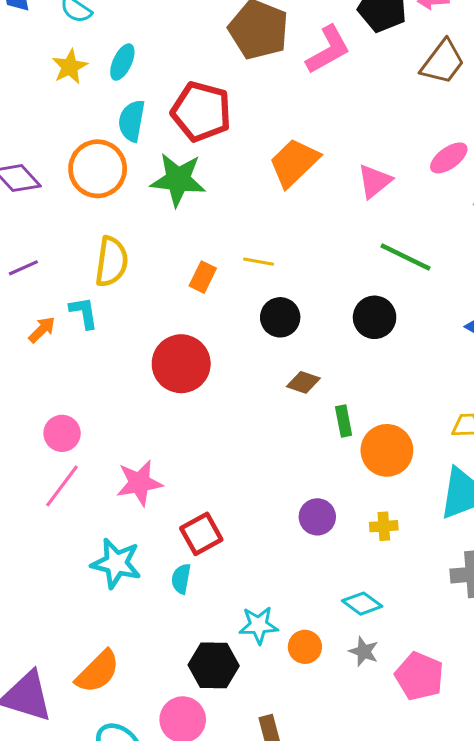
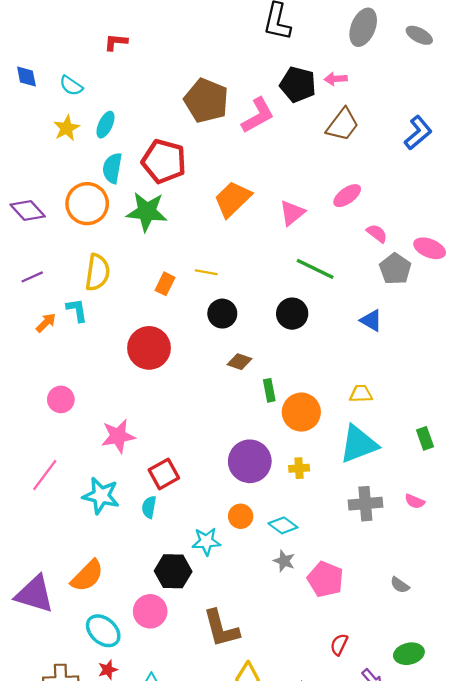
pink line: (62, 486) -> (45, 475), moved
purple circle: (317, 517) -> (250, 461), size x1.6
orange circle: (305, 647) -> (241, 516), moved

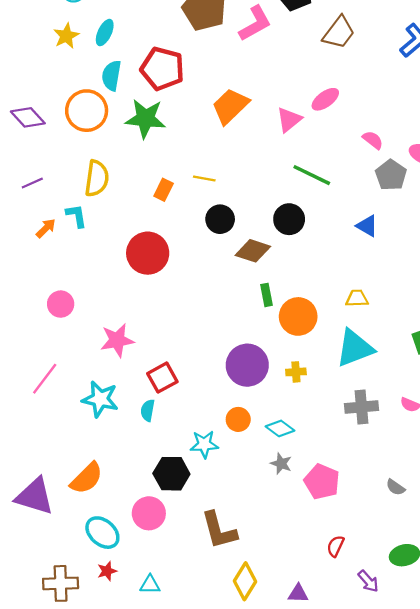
pink ellipse: (347, 196) -> (325, 99), moved
brown diamond: (239, 362) -> (253, 251), moved, size x1.4

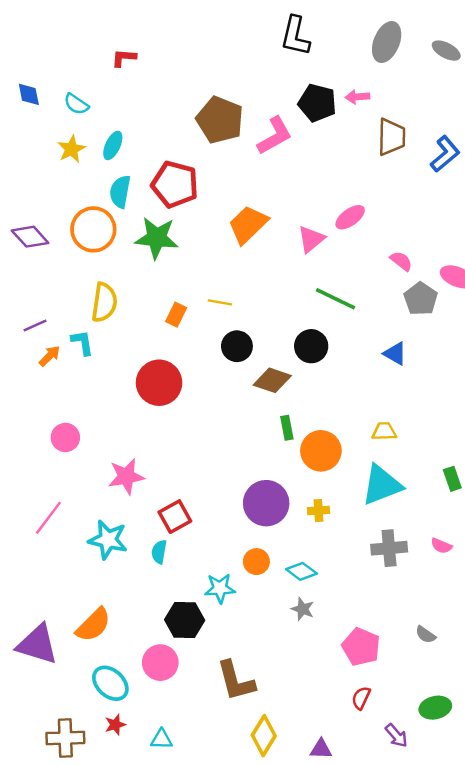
brown trapezoid: (339, 33) -> (391, 137), moved, turned -36
purple line: (32, 183) -> (35, 326), moved
pink pentagon: (322, 482) -> (361, 647), moved

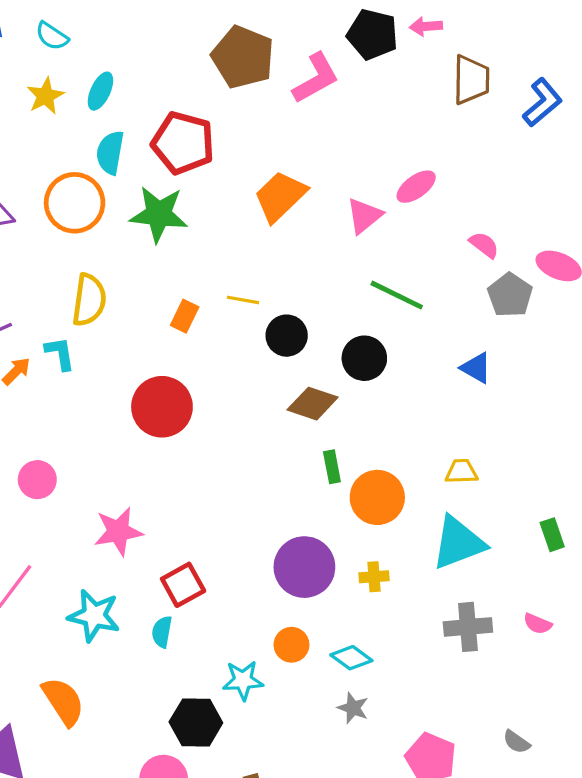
black circle: (237, 346) -> (287, 336), moved
orange semicircle: (93, 625) -> (63, 701), moved, turned -78

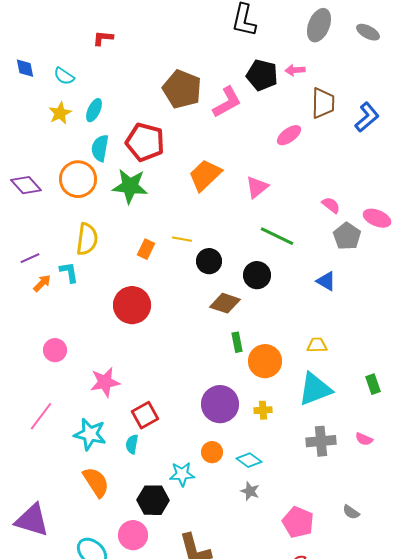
pink ellipse: (416, 187) -> (289, 135), moved
orange semicircle: (63, 701) -> (96, 482), moved

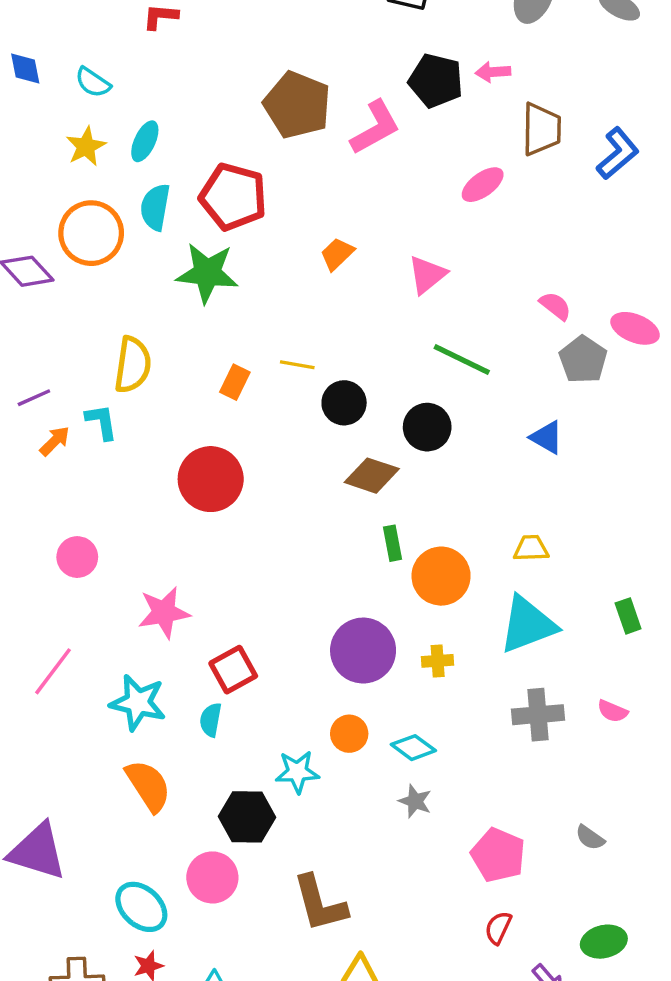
orange trapezoid: (205, 175) -> (337, 254), size x0.6
orange circle: (78, 179) -> (91, 233), moved

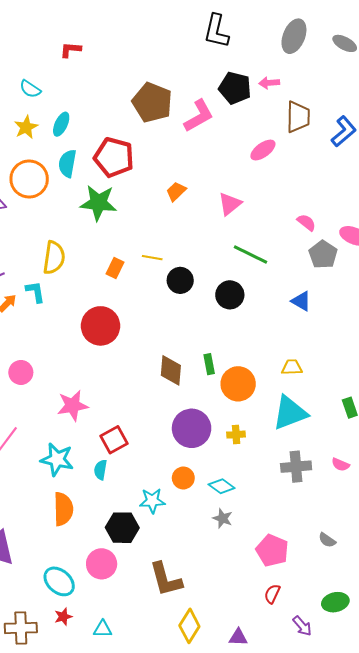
brown diamond: (372, 476) -> (171, 370), moved, turned 76
orange semicircle: (148, 786) -> (63, 509), turned 32

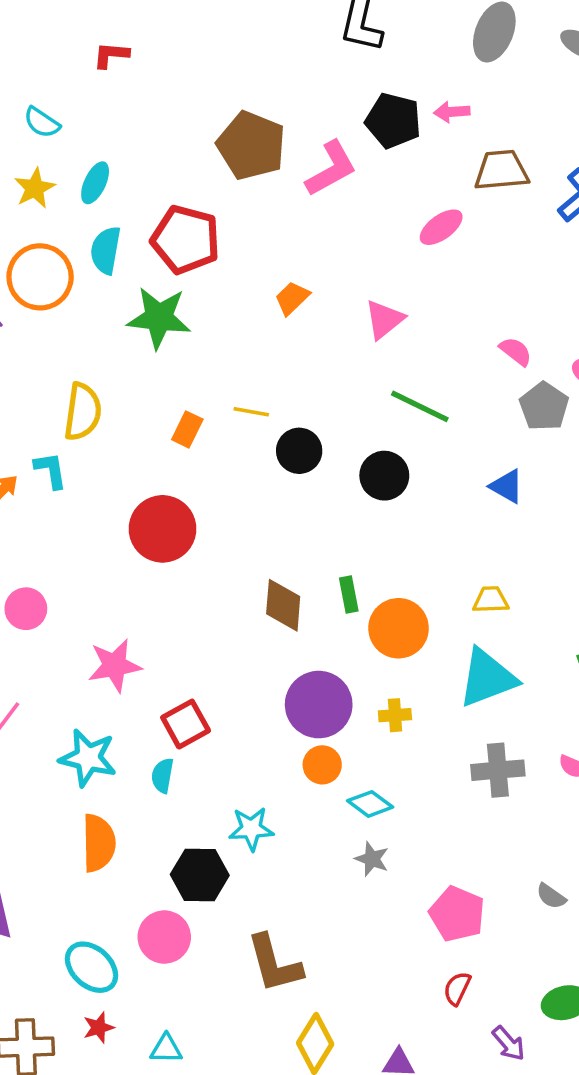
brown trapezoid: (298, 117) -> (501, 170), turned -96
orange circle: (183, 478) -> (322, 765), moved

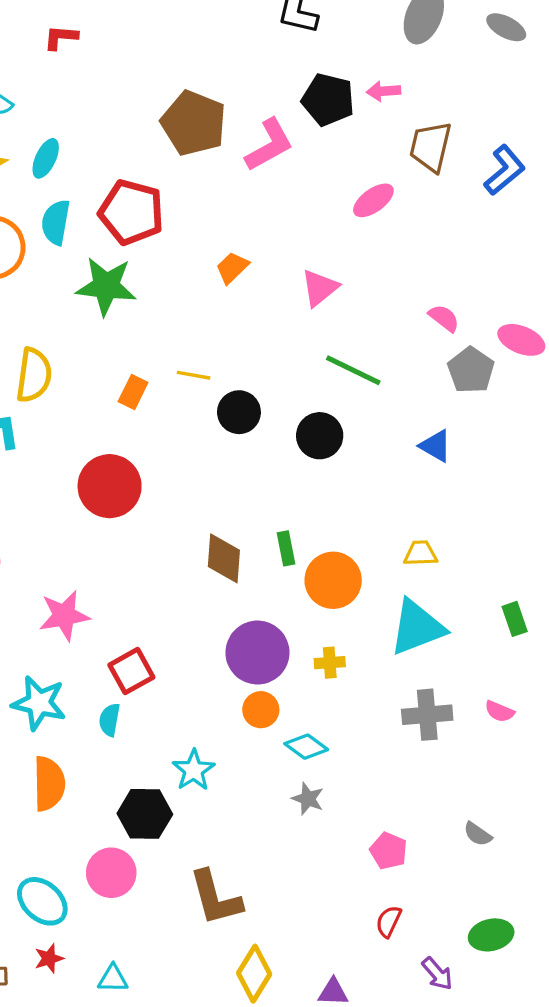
brown trapezoid: (501, 170) -> (431, 147), turned -72
cyan star: (251, 829) -> (194, 770), turned -30
pink pentagon: (457, 914) -> (389, 851), size x0.7

